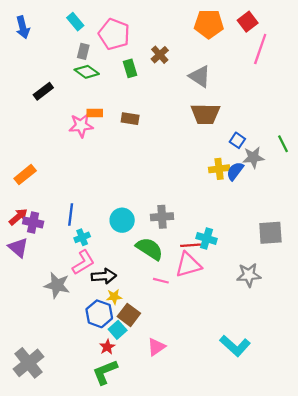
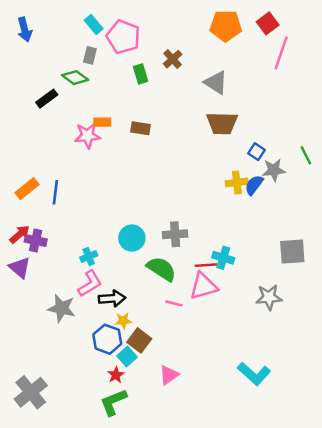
cyan rectangle: (75, 22) -> (94, 25), moved
green diamond: (87, 72) -> (75, 78), moved
blue line: (71, 214) -> (55, 192), moved

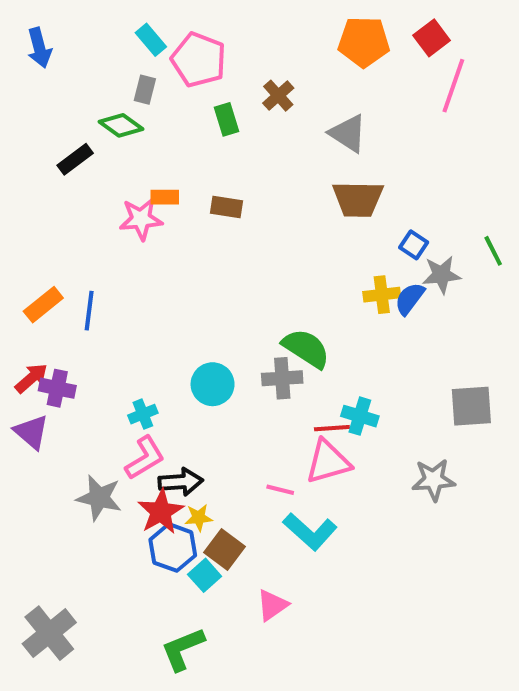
green semicircle: (162, 269) -> (306, 348), moved
cyan L-shape: (254, 374) -> (310, 532), moved
red star: (116, 375) -> (161, 512), moved, size x1.6

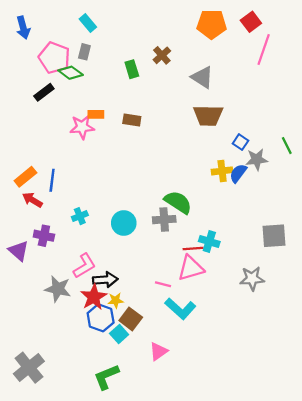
pink pentagon: (199, 60) -> (54, 58), moved
red arrow: (31, 378) -> (32, 200), moved, turned -108
purple cross: (57, 388) -> (44, 236), moved
cyan cross: (143, 414) -> (80, 216), moved

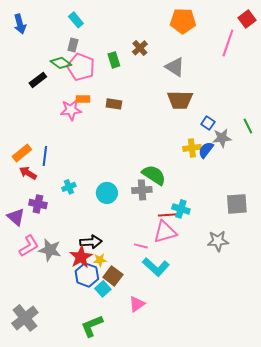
red square: (251, 22) -> (247, 19), moved
pink pentagon: (54, 58) -> (81, 67), moved
pink L-shape: (84, 266) -> (29, 246), moved

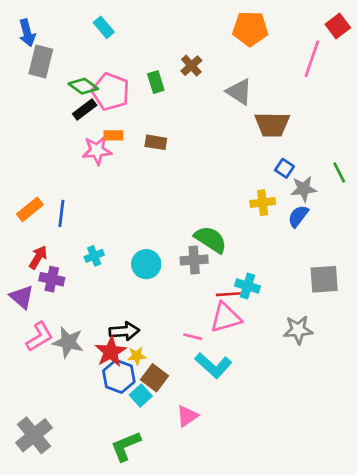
gray rectangle: (73, 45) -> (41, 62), moved, size x1.6
black rectangle: (38, 80) -> (85, 109), moved
brown trapezoid: (180, 100) -> (272, 125), moved
blue semicircle: (206, 150) -> (298, 216), moved
red arrow: (28, 173) -> (38, 257), moved, turned 90

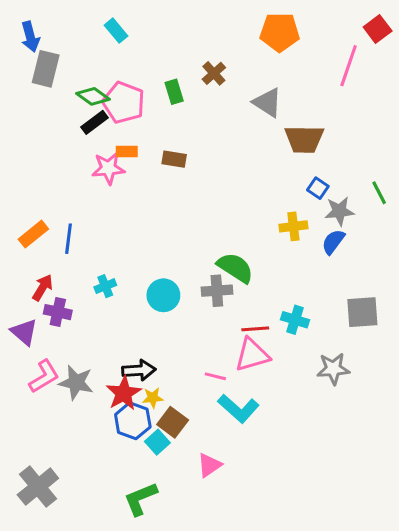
cyan cross: (248, 286) -> (295, 320), moved

